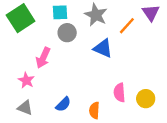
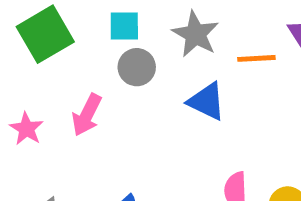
orange line: (127, 26) -> (256, 58), turned 42
pink star: (26, 80) -> (26, 129), moved

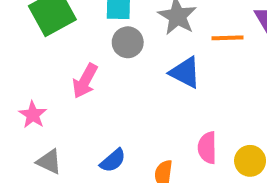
pink star: (26, 129) -> (33, 115), moved

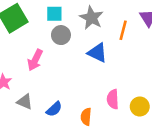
orange line: (227, 38) -> (123, 30), turned -72
gray triangle: (49, 162) -> (25, 102), moved

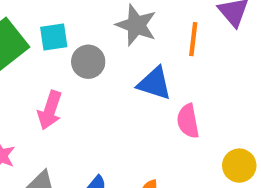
cyan square: (54, 14) -> (54, 37), moved
pink semicircle: (113, 99) -> (188, 121), moved

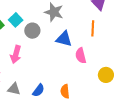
cyan square: (54, 37) -> (16, 20), turned -32
orange line: (193, 39) -> (93, 28), moved

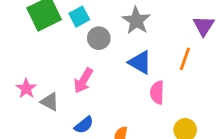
pink arrow: (16, 54) -> (83, 81), moved
gray triangle: (14, 89) -> (50, 102), moved

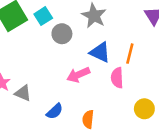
orange line: (185, 59) -> (130, 54), moved
pink arrow: (83, 81) -> (78, 75), moved, turned 40

